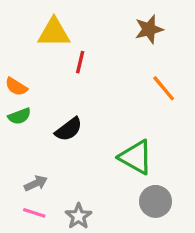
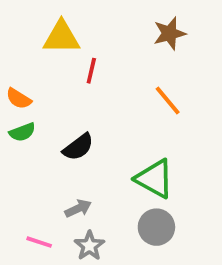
orange line: (164, 88) -> (168, 100), moved
gray arrow: (36, 183) -> (78, 208), moved
gray circle: (156, 201) -> (156, 227), moved

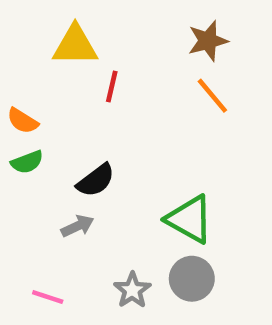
orange line: (168, 100) -> (212, 96), moved
gray arrow: (78, 208) -> (77, 226), moved
gray star: (89, 246) -> (132, 290), moved

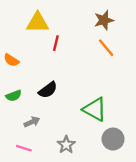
green semicircle: (27, 162) -> (14, 96), moved
gray arrow: (77, 226) -> (32, 122), moved
gray circle: (192, 279) -> (113, 139), moved

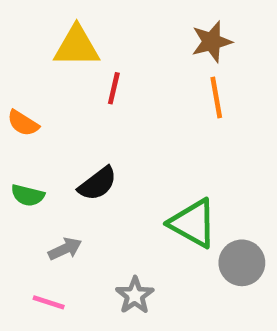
orange line: (106, 48) -> (216, 98), turned 30
green semicircle: (14, 96) -> (28, 195), turned 35
gray circle: (113, 139) -> (242, 263), moved

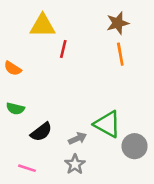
black semicircle: (98, 184) -> (41, 132), moved
gray arrow: (65, 249) -> (78, 138), moved

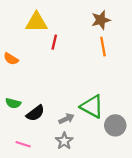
green semicircle: (15, 109) -> (13, 103), moved

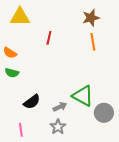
yellow triangle: (36, 22) -> (20, 17), moved
green semicircle: (13, 103) -> (12, 73), moved
pink line: (23, 144) -> (21, 130), turned 64

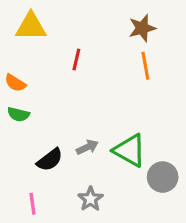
gray arrow: (60, 107) -> (87, 147), moved

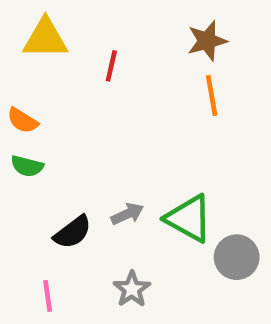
red line: (76, 59) -> (111, 66), moved

